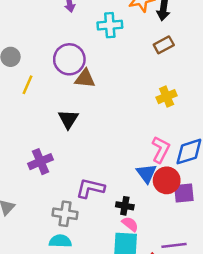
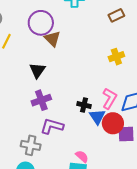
brown triangle: (85, 78) -> (52, 39), turned 36
purple cross: (41, 162) -> (41, 100), moved
black cross: (125, 206) -> (84, 105), moved

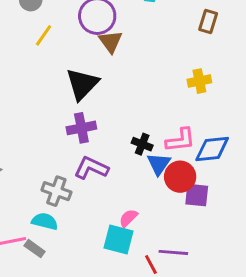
brown rectangle: (116, 15) -> (208, 21), turned -56
black triangle: (37, 70) -> (82, 84), size x1.4
pink L-shape: (109, 98) -> (180, 140), turned 45
pink semicircle: (82, 156) -> (128, 218), turned -96

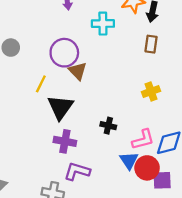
yellow line: (44, 35) -> (41, 84), moved
purple cross: (81, 128) -> (65, 141), turned 30
black cross: (142, 144) -> (108, 126), moved

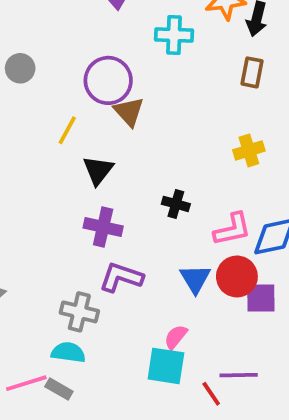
black triangle: (60, 107) -> (98, 170), size x0.7
blue triangle: (129, 160) -> (195, 279), moved

